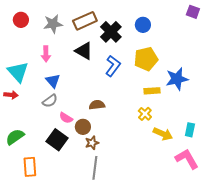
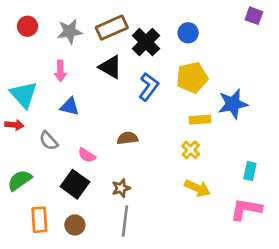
blue triangle: (53, 81) -> (70, 107), turned -35
gray semicircle: (50, 101) -> (49, 141), moved, turned 84
brown circle: (83, 127) -> (75, 225), moved
yellow arrow: (163, 134) -> (197, 188), moved
pink L-shape: (187, 159) -> (246, 209), turned -50

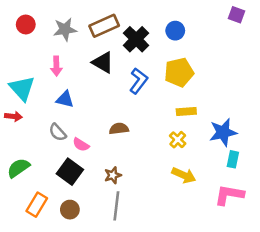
blue star: (233, 104) -> (223, 132), moved
gray semicircle: (49, 141) -> (58, 132), moved
orange rectangle: (39, 220) -> (37, 205), turned 35

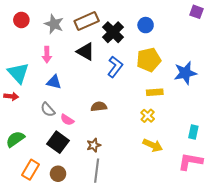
gray star: (65, 29) -> (54, 24), turned 30
blue star: (223, 132) -> (185, 73), moved

